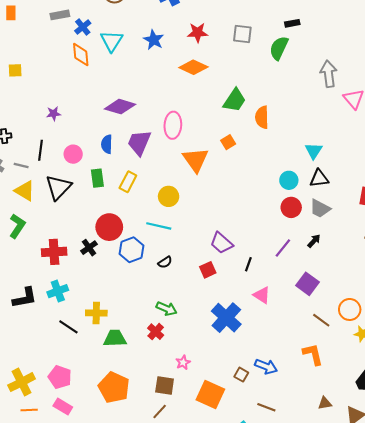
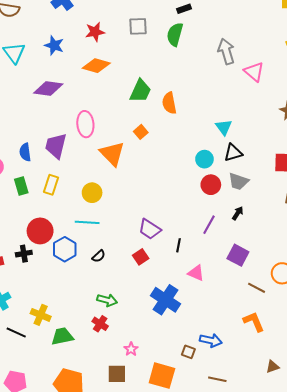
purple diamond: (120, 107) -> (48, 89), moved
black cross: (89, 248) -> (24, 254), turned 35
yellow cross: (96, 313) -> (41, 315), turned 30

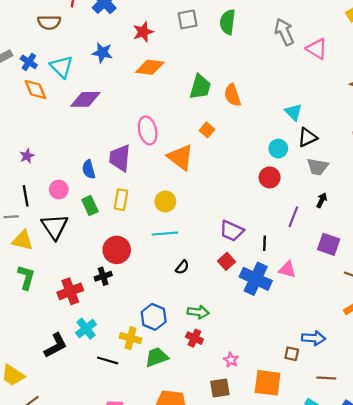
purple diamond: (48, 89) -> (85, 99), moved
red circle: (211, 185) -> (270, 177), moved
blue hexagon: (65, 249) -> (154, 317), moved
blue cross: (166, 300) -> (256, 279), moved

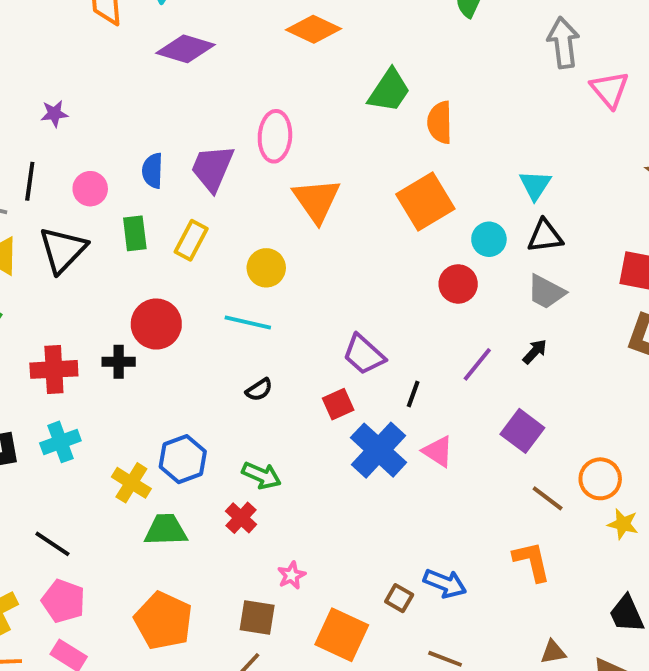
orange square: (207, 130) -> (425, 202), moved, size x2.0
black line: (108, 360) -> (52, 544), moved

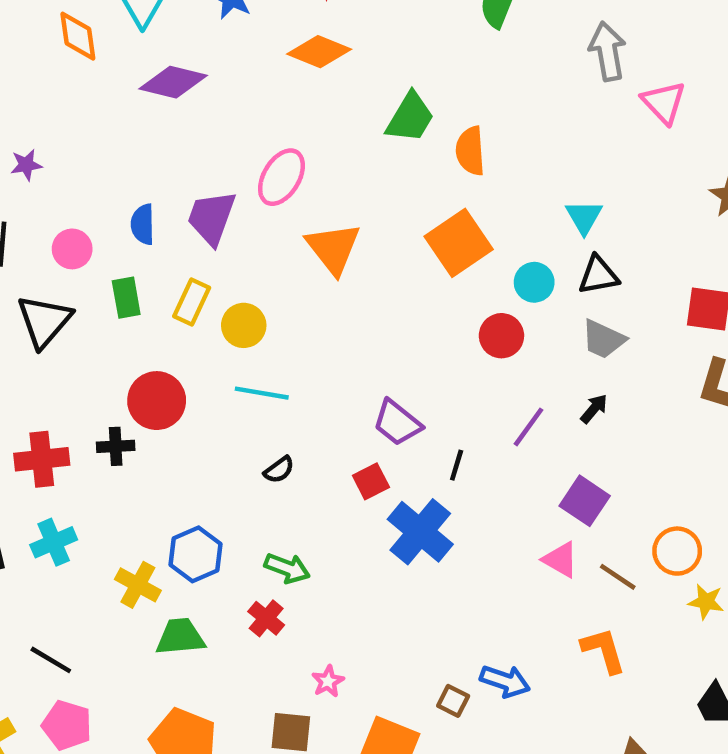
pink ellipse: (275, 136) -> (281, 177), turned 30
yellow circle: (266, 268) -> (244, 325), moved
pink triangle: (438, 451) -> (560, 560), moved

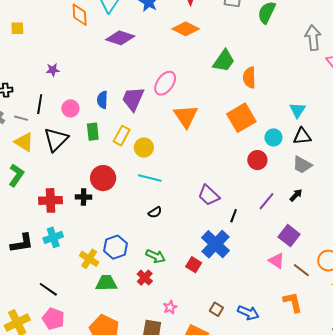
red square: (371, 481) -> (194, 265), moved, turned -35
brown square: (453, 701) -> (216, 309), moved

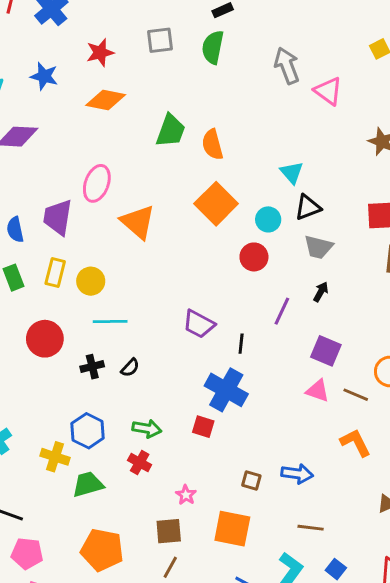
black cross: (84, 197) -> (92, 367), moved

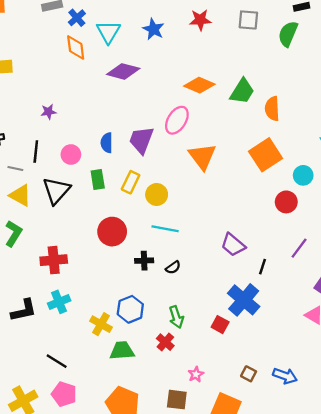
orange diamond: (106, 100) -> (199, 85), moved
green arrow: (147, 429) -> (176, 317), turned 50

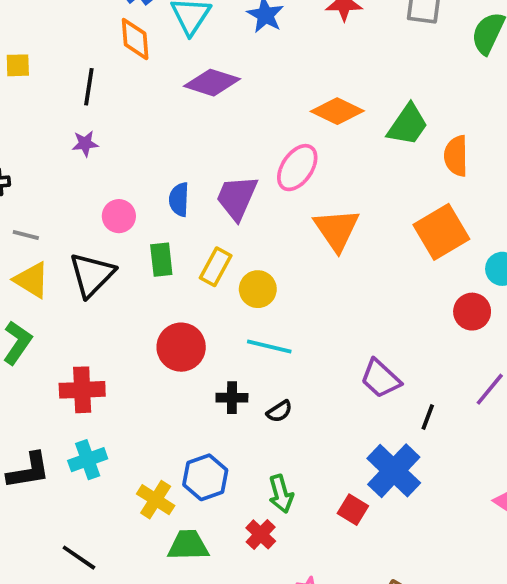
black line: (36, 151) -> (89, 87), moved

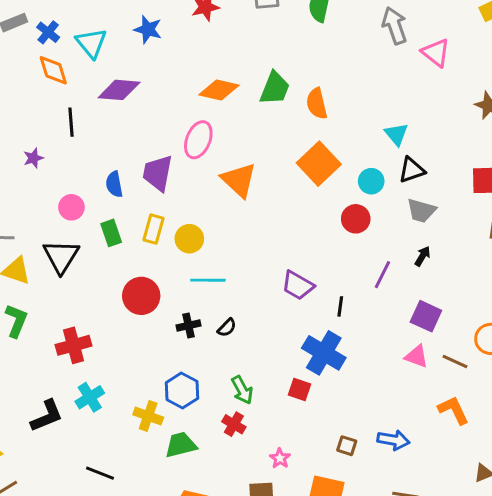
black line: (89, 87) -> (71, 122), moved

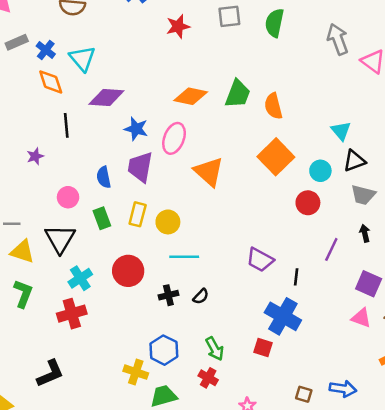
blue star: (148, 29) -> (136, 129), moved
black arrow: (423, 256) -> (365, 233), turned -42
cyan cross: (90, 397) -> (80, 278), moved

